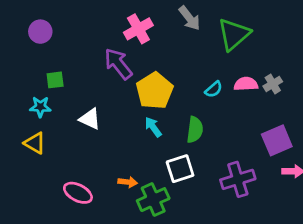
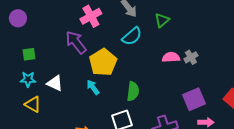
green triangle: (234, 34) -> (162, 20), size x0.6
cyan semicircle: (214, 89) -> (132, 36), moved, size x1.5
cyan star: (40, 107) -> (28, 79), moved
cyan arrow: (153, 127) -> (93, 87), moved
yellow triangle: (35, 143) -> (33, 104), moved

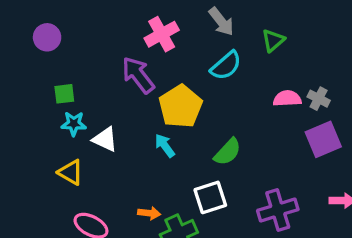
gray cross: (191, 57) -> (319, 99), turned -32
cyan star: (28, 79) -> (74, 124), moved
green semicircle: (133, 91) -> (228, 152), turned 36
purple square: (194, 99) -> (323, 139), moved

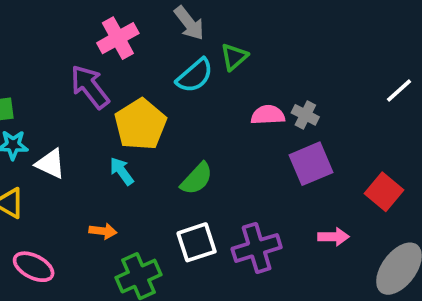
green triangle: (273, 40) -> (234, 57), moved
white square: (210, 197) -> (197, 242), moved
orange arrow: (149, 213) -> (103, 231), moved

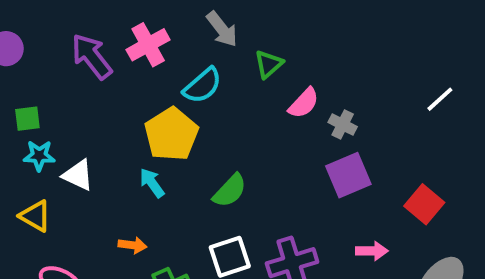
cyan semicircle: (195, 76) -> (203, 86), moved
purple arrow: (90, 87) -> (92, 56), moved
pink semicircle: (268, 115) -> (304, 103), moved, turned 136

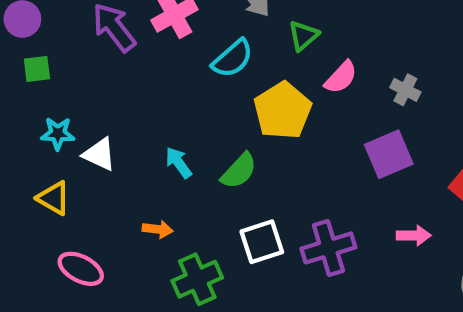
green square: (27, 119) -> (37, 69), moved
gray cross: (343, 125) -> (405, 90), moved
yellow pentagon: (171, 134) -> (283, 111), moved
green semicircle: (230, 191) -> (239, 171), moved

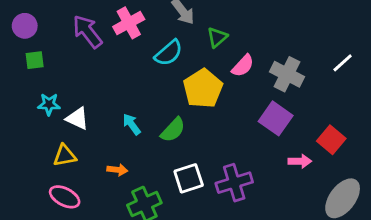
gray cross: (405, 90) -> (287, 74), size x1.6
purple square: (389, 154) -> (276, 118), turned -32
yellow triangle: (54, 198) -> (65, 156), moved, turned -40
pink arrow: (414, 235) -> (300, 161), moved

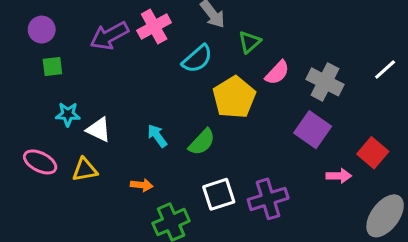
purple arrow: (87, 32) -> (109, 36), turned -80
pink ellipse: (65, 197) -> (40, 162), moved

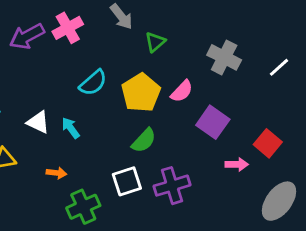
cyan semicircle: (197, 59) -> (93, 83), moved
pink semicircle: (277, 73) -> (182, 91), moved
gray cross: (325, 82) -> (224, 57), moved
white triangle: (99, 130) -> (38, 122), moved
green semicircle: (202, 142) -> (144, 141), moved

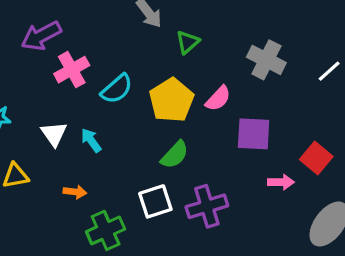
pink cross: (68, 28) -> (72, 70), moved
white triangle: (38, 122) -> (54, 134), turned 30
purple square: (213, 122) -> (254, 134), turned -32

